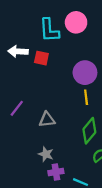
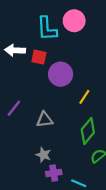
purple circle: (85, 73) -> (61, 74), moved
yellow line: (86, 97) -> (84, 97), turned 40

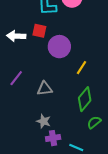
white arrow: (15, 50) -> (16, 36), moved

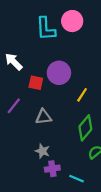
red square: (39, 31) -> (36, 83), moved
white arrow: (16, 36) -> (14, 62), turned 42

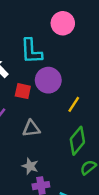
cyan L-shape: (46, 29) -> (31, 51), moved

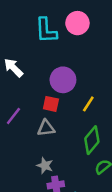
cyan L-shape: (31, 51) -> (46, 30), moved
red square: (23, 91) -> (51, 104), moved

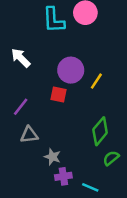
yellow line: (88, 104) -> (96, 81), moved
gray triangle: (46, 128) -> (29, 135), moved

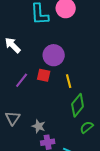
yellow line: (96, 81) -> (69, 81), moved, turned -48
purple line: (21, 107) -> (22, 80), moved
gray triangle: (29, 135) -> (13, 118), moved, turned -49

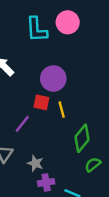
purple line: (22, 80) -> (22, 124), moved
yellow line: (69, 81) -> (62, 110), moved

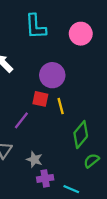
pink circle: (68, 22) -> (81, 34), moved

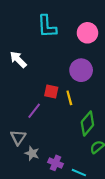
purple circle: (52, 75) -> (81, 70), moved
gray star: (34, 159) -> (32, 153), moved
purple cross: (45, 178) -> (55, 163), turned 32

